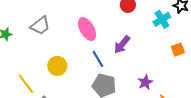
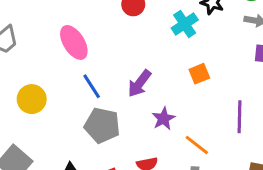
purple arrow: (122, 45) -> (139, 83), moved
orange square: (178, 50) -> (199, 74), moved

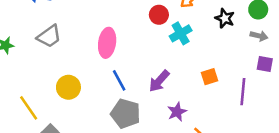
cyan cross: (185, 24) -> (181, 33), moved
pink ellipse: (74, 42) -> (107, 43), turned 36
purple line: (240, 117) -> (243, 92), moved

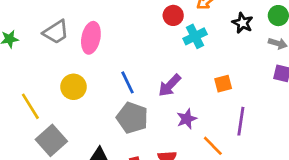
pink ellipse: (107, 43) -> (91, 38), moved
purple line: (243, 92) -> (241, 121), moved

